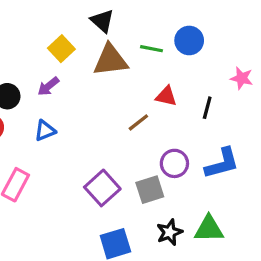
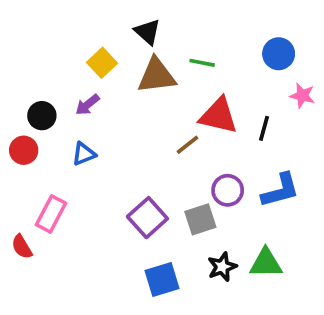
blue circle: (189, 40) -> (279, 54), moved
red triangle: (166, 96) -> (219, 116), size x1.6

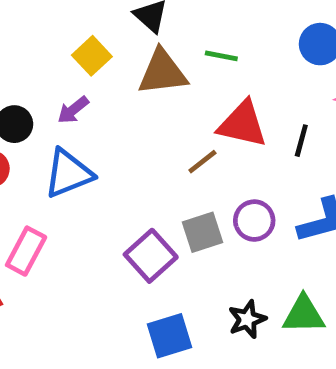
blue triangle: (84, 154) -> (68, 173), size x1.6
gray square: (200, 219) -> (202, 232), moved

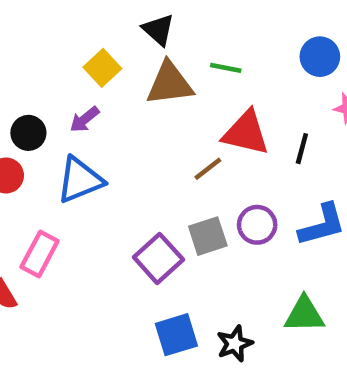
black star: (247, 319) -> (235, 344), moved

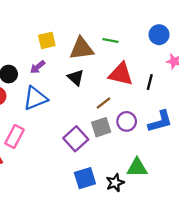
black triangle: (158, 30) -> (76, 77), moved
yellow square: (102, 68) -> (47, 40), turned 30
brown line: (208, 169) -> (103, 103), moved
green triangle: (304, 315) -> (137, 168), moved

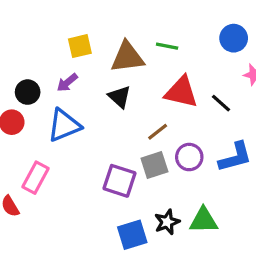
black line: (150, 82) -> (221, 103), turned -63
purple square: (76, 139) -> (120, 181), turned -30
black star: (115, 183) -> (167, 222), moved

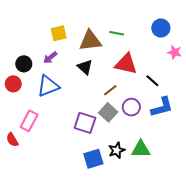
black line: (221, 103) -> (152, 81), moved
gray square: (154, 165) -> (108, 112), turned -30

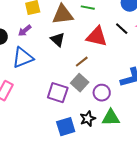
black line: (152, 81) -> (122, 29), moved
purple circle: (131, 107) -> (102, 93), moved

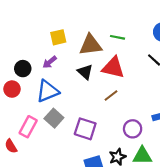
red triangle: (97, 37) -> (113, 68), moved
gray square: (80, 83) -> (54, 118), moved

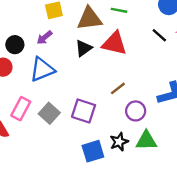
black triangle: (85, 72) -> (84, 48), turned 42
brown line: (111, 95) -> (118, 88), moved
gray square: (54, 118) -> (49, 113), moved

